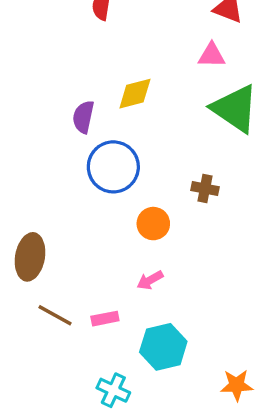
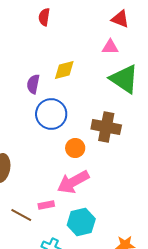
brown cross: (205, 189) -> (106, 127), size x1.8
pink arrow: (150, 280) -> (73, 182), size x2.0
brown line: (55, 315) -> (21, 215), moved

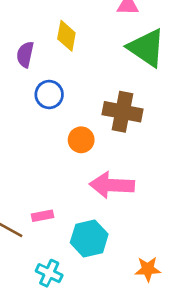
yellow diamond: (64, 70) -> (66, 36), turned -65
blue circle: (51, 114) -> (49, 94), size x0.7
pink arrow: (73, 182) -> (112, 185), moved, turned 32

